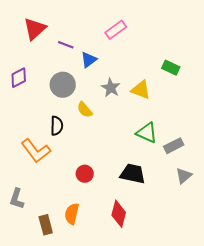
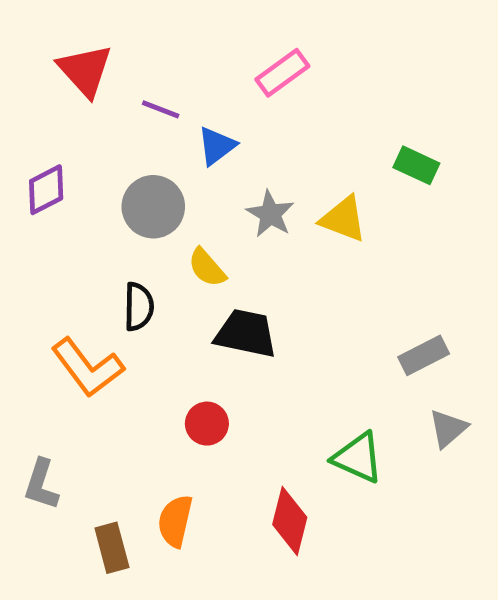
red triangle: (35, 29) -> (85, 70), turned -30
green triangle: (147, 133) -> (358, 458), moved
black trapezoid: (133, 174) -> (246, 333), moved

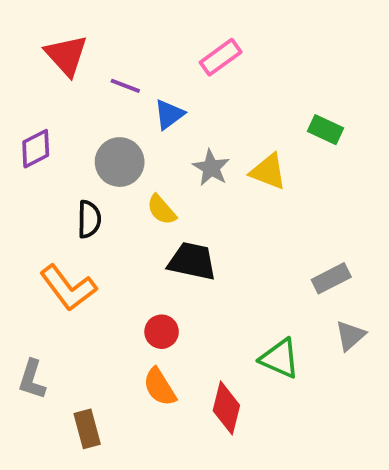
black semicircle: (139, 307) -> (89, 219), moved
orange semicircle: (175, 521) -> (160, 387), moved, turned -45

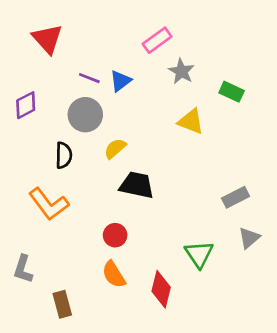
purple line: (125, 86) -> (89, 78), moved
gray star: (211, 168) -> (181, 71), moved
yellow semicircle: (162, 210) -> (115, 149), turned 90
green triangle: (280, 358) -> (199, 254), turned 32

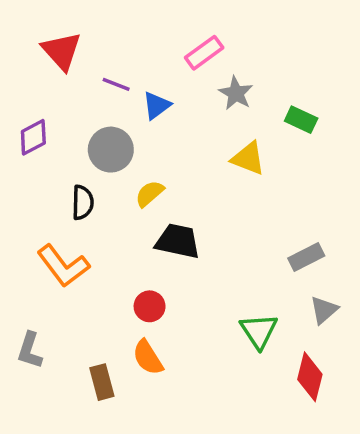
purple line: (89, 78) -> (116, 84), moved
red diamond: (161, 289) -> (310, 377), moved
brown rectangle: (62, 304) -> (102, 382), moved

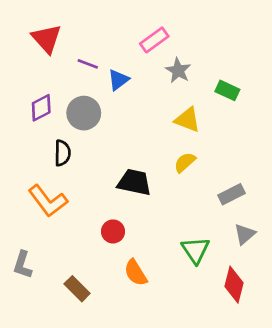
purple diamond: (33, 137) -> (41, 108), moved
yellow semicircle: (150, 194) -> (185, 162), moved
orange semicircle: (148, 357) -> (136, 273), moved
brown rectangle: (102, 382) -> (77, 289), turned -30

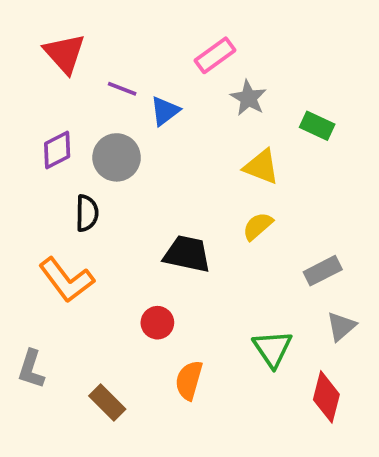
orange semicircle: (136, 273) -> (189, 380), turned 48

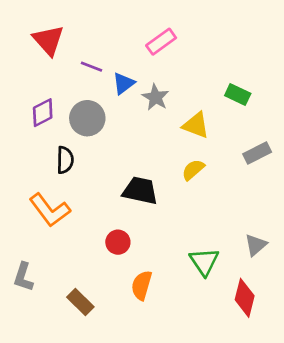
gray star: (248, 98) -> (156, 97), moved
gray rectangle: (323, 271) -> (257, 153), moved

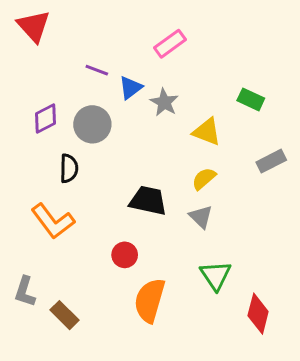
red triangle: (48, 40) -> (34, 26), moved
gray triangle: (256, 245) -> (201, 217), moved, turned -35
orange semicircle: (142, 285) -> (150, 300), size x1.4
brown rectangle: (80, 302) -> (65, 315), moved

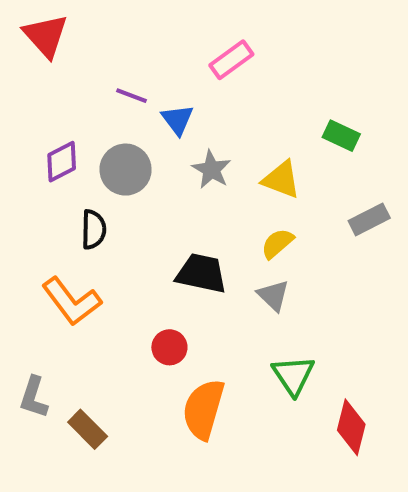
blue triangle: (131, 88) -> (177, 120), turned -30
gray star: (164, 102) -> (211, 170), moved

